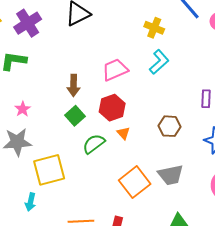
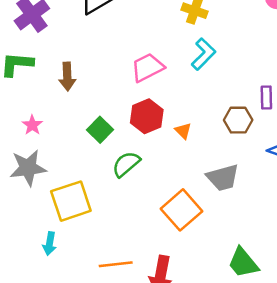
brown arrow: (74, 85) -> (67, 77), moved
brown hexagon: (170, 126) -> (238, 120), moved
orange triangle: (123, 133) -> (183, 131), moved
gray trapezoid: (171, 175) -> (223, 178), moved

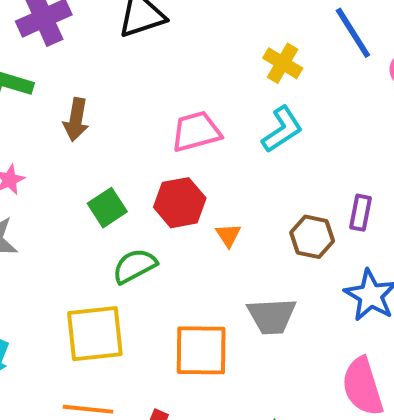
yellow square: (71, 201) -> (95, 334), moved
orange square: (181, 210) -> (201, 350), turned 30

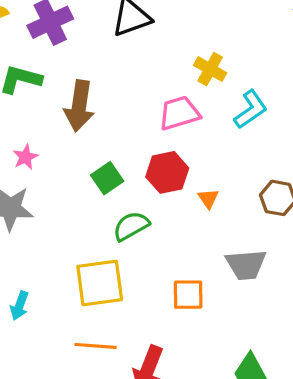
yellow cross: (283, 63) -> (210, 69), moved
brown arrow: (76, 120) -> (79, 106), size x1.4
orange square: (201, 350) -> (188, 295), size x0.7

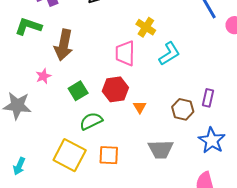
pink trapezoid: (179, 113) -> (125, 53), turned -76
pink star: (25, 157) -> (43, 76), moved
yellow square: (100, 283) -> (70, 155), turned 32
orange square: (188, 295) -> (109, 155), moved

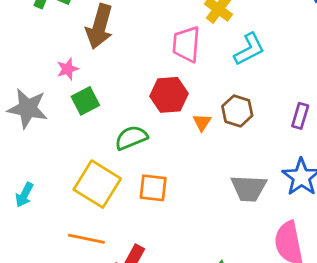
green square: (78, 91) -> (85, 101), moved
brown hexagon: (183, 109) -> (237, 111), moved
gray trapezoid: (161, 149) -> (249, 188), moved

